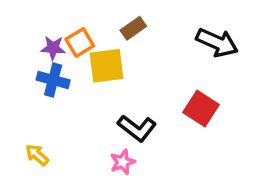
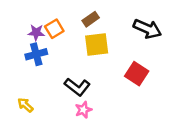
yellow square: (107, 66) -> (97, 45), moved
blue cross: (53, 80) -> (36, 54), turned -30
black L-shape: (137, 128) -> (77, 87), moved

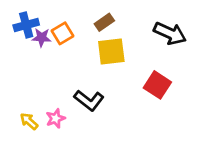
blue cross: (36, 54) -> (26, 25), moved
pink star: (83, 110) -> (55, 118), moved

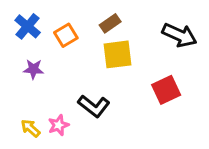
blue cross: (26, 25) -> (28, 26), turned -35
purple star: (42, 38) -> (33, 69), moved
red square: (157, 85) -> (166, 90), turned 32

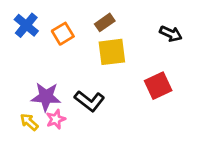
black arrow: (179, 35) -> (171, 34), size x0.7
purple star: (33, 69) -> (46, 97), moved, size x1.5

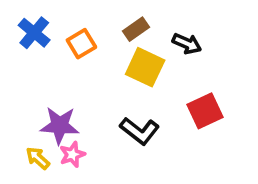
black arrow: (171, 34) -> (187, 44), moved
yellow square: (112, 52) -> (145, 67), turned 32
black L-shape: (89, 101) -> (140, 131), moved

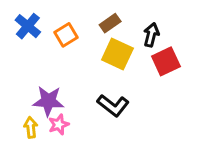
black arrow: (187, 44) -> (151, 35), turned -100
red square: (205, 111) -> (166, 61), moved
yellow arrow: (38, 158) -> (31, 127), turned 42

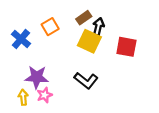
blue cross: (28, 26) -> (21, 39), moved
black arrow: (151, 35) -> (98, 27), moved
red square: (166, 61) -> (126, 47), turned 35

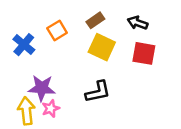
black arrow: (98, 27) -> (138, 23), moved, turned -84
black L-shape: (86, 80) -> (98, 92), turned -50
yellow arrow: (23, 97) -> (26, 111), size x1.5

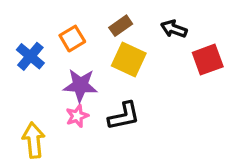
red square: (144, 53) -> (208, 60), moved, turned -30
purple star: (42, 88) -> (80, 85), moved
pink star: (51, 108) -> (77, 116), moved

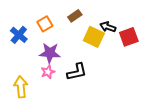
black arrow: (174, 29) -> (108, 27), moved
yellow square: (129, 60) -> (94, 37), moved

